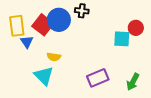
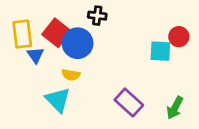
black cross: (82, 11) -> (97, 16), moved
blue circle: (59, 20) -> (78, 43), moved
purple rectangle: (98, 78) -> (129, 102), turned 65

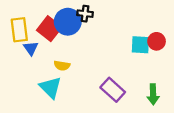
red circle: (179, 37) -> (157, 41), moved
blue circle: (78, 43) -> (68, 22), moved
green arrow: (175, 108) -> (153, 94), turned -30

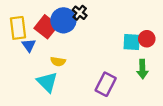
black cross: (85, 14) -> (80, 13), turned 32
purple rectangle: (113, 90) -> (106, 84), turned 75
green arrow: (153, 94) -> (142, 69), moved

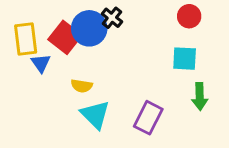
red circle: (147, 39) -> (189, 16), moved
cyan triangle: (47, 82) -> (95, 115), moved

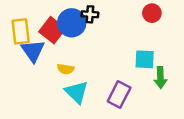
black cross: (112, 18) -> (90, 14), turned -35
cyan square: (185, 59) -> (145, 59), moved
blue triangle: (41, 63) -> (33, 51), size x1.5

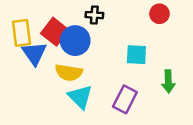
blue circle: (72, 23) -> (75, 41), moved
cyan square: (145, 59) -> (136, 55), moved
yellow semicircle: (66, 69) -> (69, 72), size x1.5

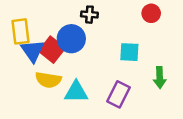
red square: (55, 32) -> (52, 50), moved
yellow semicircle: (69, 72) -> (48, 80), moved
cyan triangle: (80, 97) -> (76, 92), turned -45

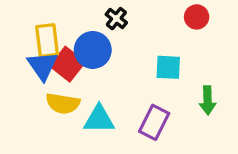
black cross: (89, 15) -> (116, 19), turned 35
yellow rectangle: (20, 31) -> (47, 41), moved

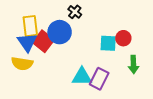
red circle: (197, 17) -> (123, 38), moved
yellow semicircle: (63, 103) -> (22, 64), moved
cyan triangle: (99, 119) -> (82, 77), moved

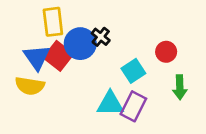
black cross: (75, 12) -> (101, 37), moved
yellow rectangle: (30, 26) -> (53, 22), moved
cyan square: (108, 43) -> (133, 71), moved, turned -36

